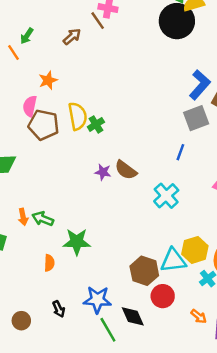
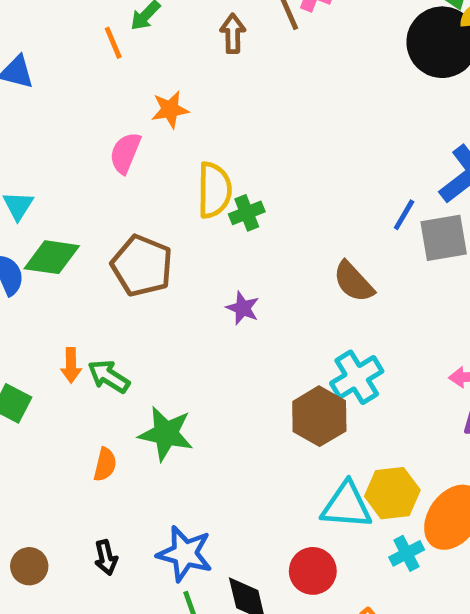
brown arrow: (72, 37) -> (233, 33), turned -60
brown pentagon: (44, 125) -> (142, 266), moved
blue line: (180, 152) -> (404, 215), moved
brown semicircle: (126, 170) -> (354, 282), moved
brown hexagon: (144, 271) -> (319, 416), moved

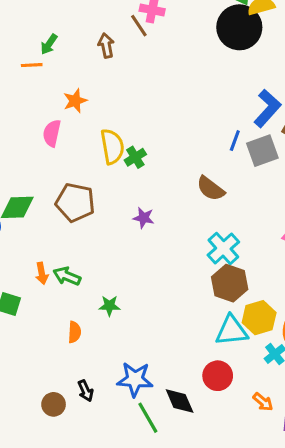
orange line: (113, 43) -> (32, 65), turned -60
brown hexagon: (319, 416) -> (230, 283), moved
green star: (166, 434) -> (109, 306), size x0.6
brown circle: (29, 566) -> (54, 404), moved

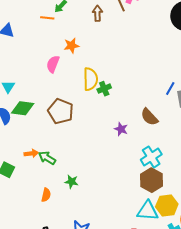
purple star: (144, 218) -> (121, 129), moved
orange arrow: (42, 273) -> (31, 153), turned -96

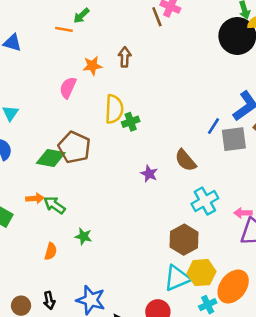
brown arrow: (97, 13) -> (125, 57), moved
green diamond: (23, 108) -> (51, 158), moved
cyan cross: (151, 157) -> (205, 201), moved
cyan triangle: (148, 211) -> (177, 278), turned -30

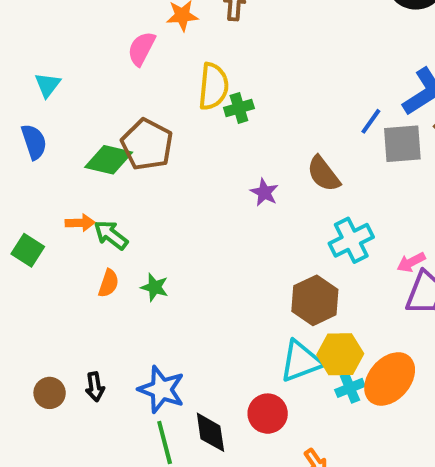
pink arrow: (243, 213) -> (411, 262), turned -30
orange semicircle: (51, 251) -> (109, 283), moved
cyan cross: (208, 305) -> (350, 388), moved

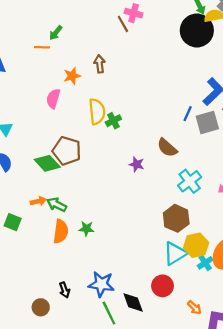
green diamond: (109, 160) -> (47, 163), turned 45
orange semicircle: (109, 283) -> (61, 231), size x1.5
brown circle: (50, 393) -> (41, 307), moved

